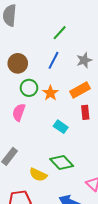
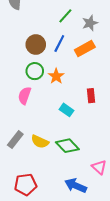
gray star: (84, 60) -> (90, 23), moved
brown circle: (18, 63) -> (36, 45), moved
orange rectangle: (80, 90) -> (85, 49), moved
yellow semicircle: (38, 175) -> (40, 142), moved

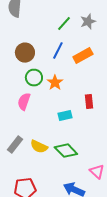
gray star: (90, 23) -> (88, 22), moved
brown circle: (36, 45) -> (25, 53), moved
cyan rectangle: (66, 110) -> (65, 116), turned -48

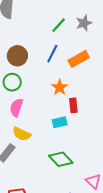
green circle: (34, 78) -> (12, 82), moved
orange star: (55, 83) -> (60, 87), moved
red rectangle: (89, 102) -> (73, 105), moved
yellow semicircle: (39, 147) -> (22, 134), moved

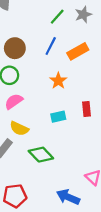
red rectangle: (73, 105) -> (87, 109), moved
pink semicircle: (16, 107) -> (14, 101), turned 36
green diamond: (61, 159) -> (41, 155), moved

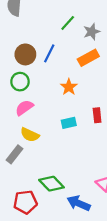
gray star: (83, 15) -> (92, 32), moved
blue line: (51, 46) -> (49, 53), moved
green diamond: (41, 155) -> (51, 184), moved

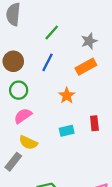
green line: (68, 23) -> (52, 32), moved
brown circle: (25, 54) -> (13, 61), moved

